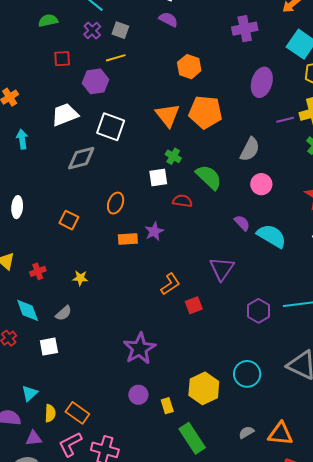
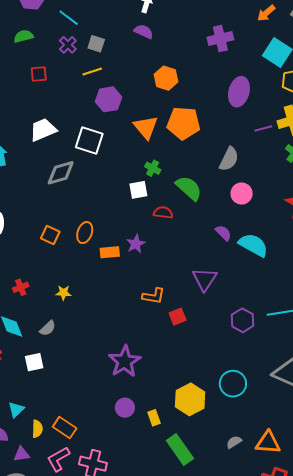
purple hexagon: (95, 81) -> (109, 99), moved
orange ellipse: (116, 203) -> (85, 233), moved
orange L-shape: (170, 284) -> (154, 296), turned 45

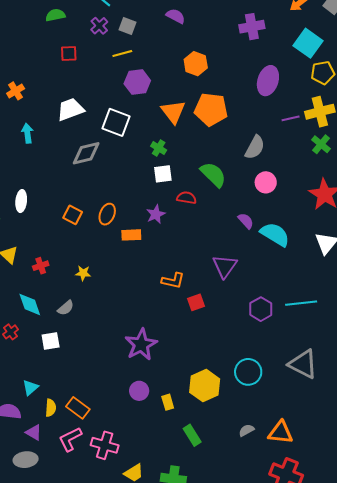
green cross: (153, 168) -> (159, 148), moved
purple star: (136, 244) -> (156, 214), moved
green rectangle: (180, 450) -> (192, 435), size x0.7
purple triangle: (22, 454) -> (34, 433), turned 36

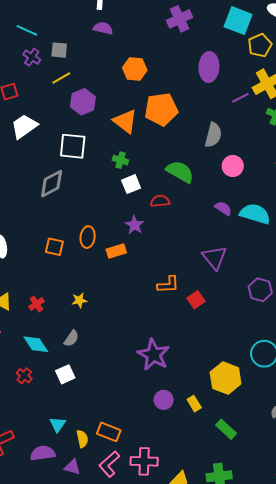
white trapezoid: (70, 109) -> (24, 126), moved

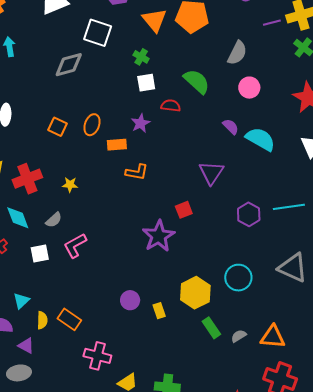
orange L-shape: (168, 285) -> (137, 172), moved
red cross: (36, 304) -> (27, 179), size x1.8
purple star: (154, 355) -> (159, 236), moved
green rectangle: (226, 429) -> (211, 328), moved
pink L-shape: (109, 464) -> (75, 246), moved

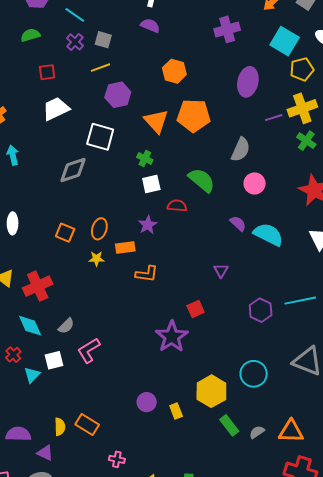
purple triangle: (211, 173) -> (221, 271), size x0.6
yellow star: (70, 185) -> (96, 259), moved
cyan triangle: (21, 301) -> (32, 375), moved
pink cross: (97, 356) -> (117, 459), size x0.6

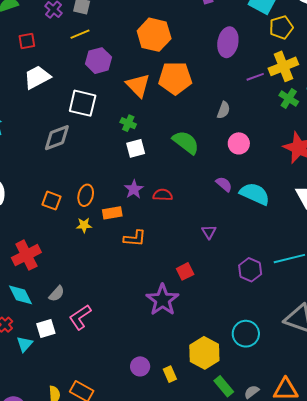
orange hexagon: (174, 71) -> (154, 35), size x1.4
gray semicircle: (241, 150) -> (223, 110), size x0.7
red semicircle: (177, 206) -> (163, 195), moved

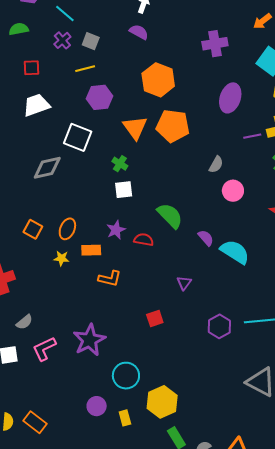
green semicircle: (186, 142) -> (170, 216), moved
pink circle: (239, 143) -> (233, 191), moved
purple star: (162, 300) -> (89, 340), moved
cyan circle: (246, 334) -> (126, 376), moved

